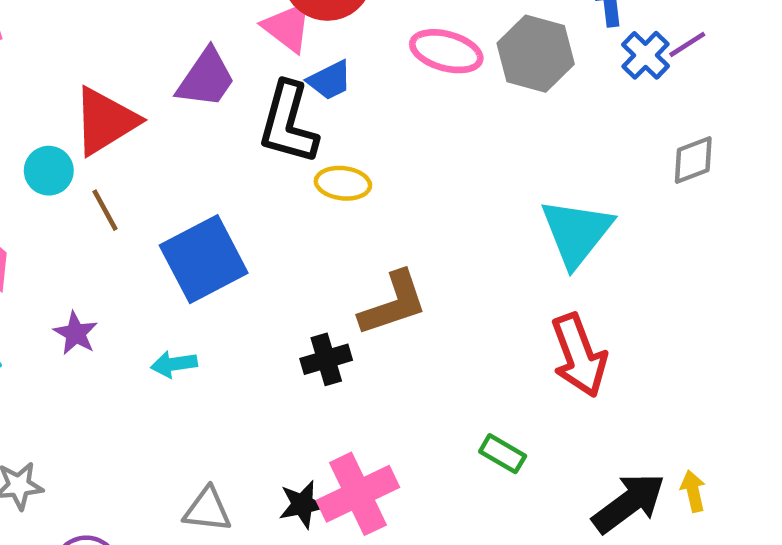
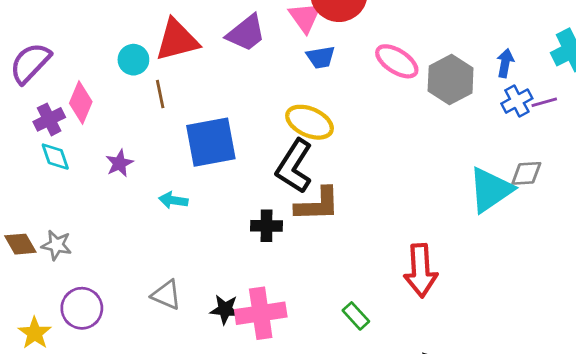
black L-shape: (288, 123) -> (294, 166), moved
yellow ellipse: (343, 183) -> (310, 122), size x1.4
cyan triangle: (576, 232) -> (491, 190), moved

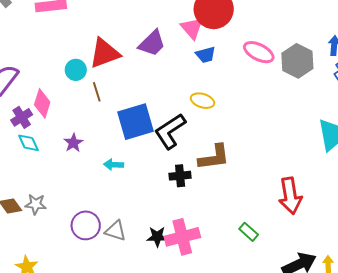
yellow ellipse: (310, 122) -> (202, 101), size x0.7
black L-shape: (294, 166) -> (170, 131), moved, turned 30
purple circle: (82, 308) -> (86, 225), moved

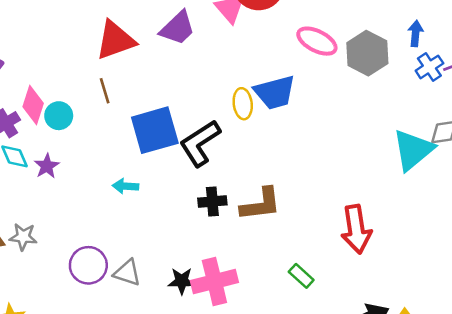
blue trapezoid: (206, 55) -> (275, 92), moved, size x1.6
cyan circle: (76, 70) -> (59, 116), moved
yellow ellipse: (202, 101) -> (243, 104), turned 65
purple star: (73, 143) -> (47, 166), moved
brown L-shape: (214, 157) -> (261, 204), moved

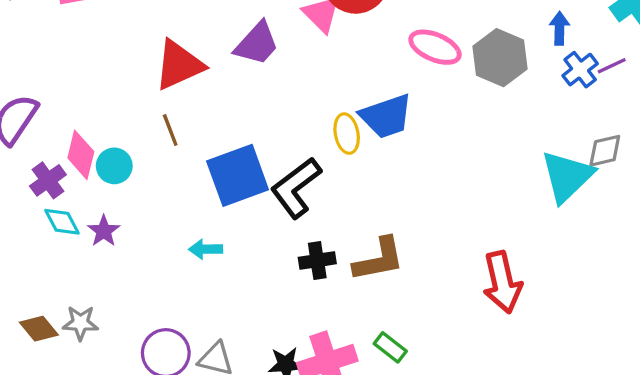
green rectangle: (301, 276) -> (390, 347), moved

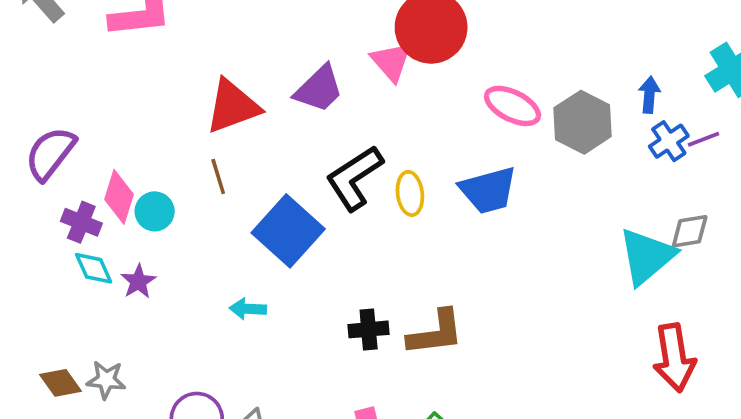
blue trapezoid: (386, 116) -> (488, 190), moved
blue square: (238, 175) -> (288, 231), turned -32
purple cross: (48, 180) -> (81, 222), turned -36
black L-shape: (296, 188) -> (354, 178), moved
red arrow: (502, 282) -> (674, 358), moved

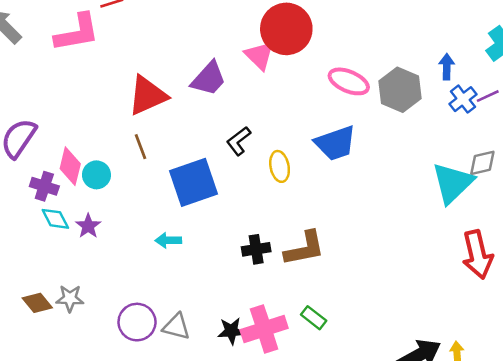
black L-shape: (354, 178) -> (239, 141), size x0.6
yellow ellipse: (410, 193) -> (280, 166), moved
blue square: (288, 231) -> (193, 182), turned 33

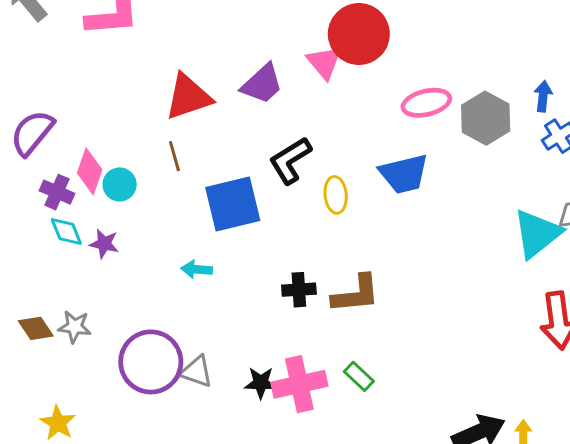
pink ellipse: (349, 81) -> (426, 103), turned -42
black L-shape: (239, 141) -> (290, 160), size x1.4
purple star: (88, 226) -> (104, 244), turned -30
purple circle: (137, 322) -> (151, 362), size x1.4

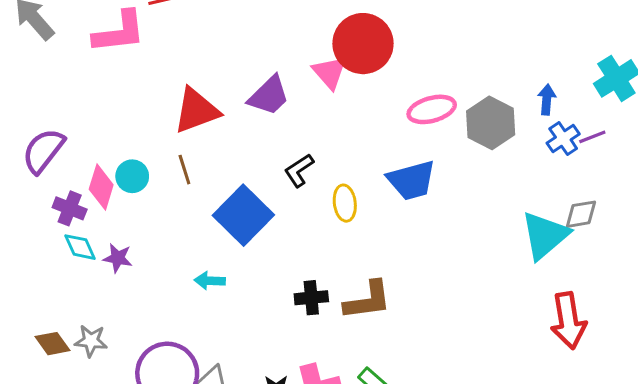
black L-shape: (290, 160) -> (299, 170), size x0.7
cyan circle: (120, 184) -> (132, 176), moved
blue square: (233, 204) -> (243, 215), turned -30

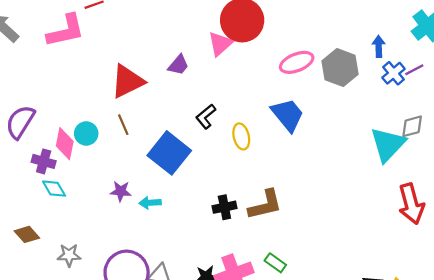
pink triangle: (330, 73) -> (220, 44), turned 36
purple trapezoid: (269, 96) -> (178, 65), size x0.7
blue trapezoid: (412, 180) -> (288, 115), turned -108
purple star: (118, 258) -> (121, 191), moved
brown diamond: (53, 344) -> (27, 234), moved

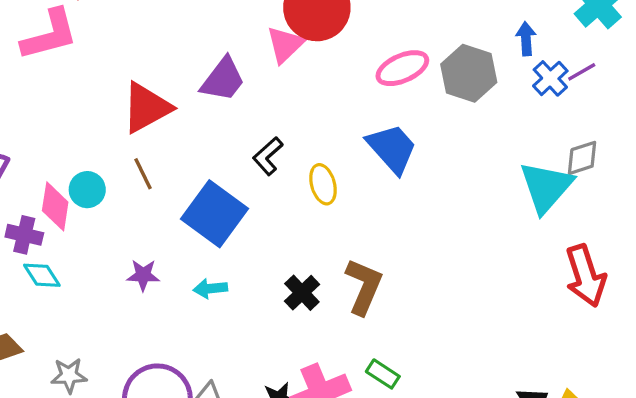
purple trapezoid: (178, 65) -> (223, 80), size x1.4
cyan arrow: (150, 203) -> (210, 289), moved
brown L-shape: (265, 205) -> (364, 286), turned -51
black cross: (224, 207) -> (302, 293), turned -30

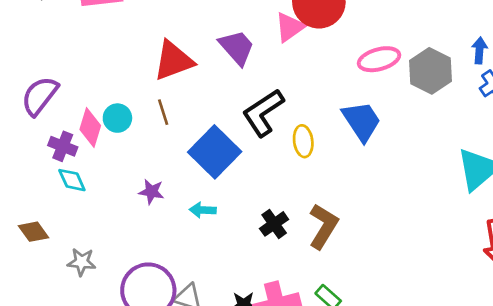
purple trapezoid: (223, 80) -> (237, 47), turned -87
black L-shape: (268, 156) -> (263, 113), size x1.6

